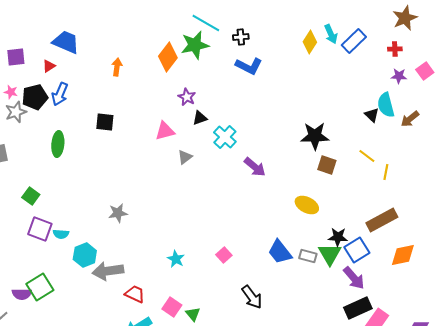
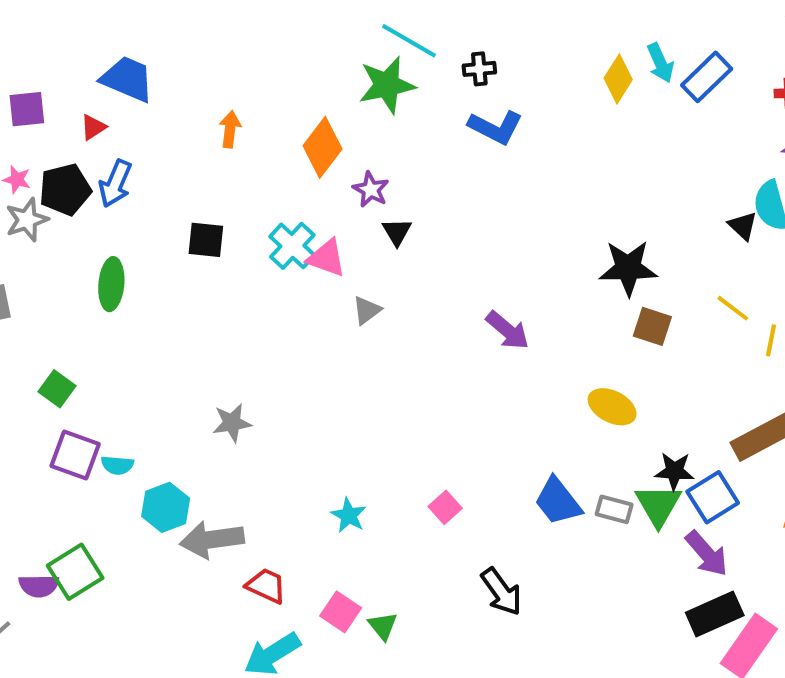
orange diamond: (168, 57) -> (322, 147), moved
black triangle: (200, 118) -> (397, 232), turned -42
pink triangle: (165, 131) -> (327, 258), turned 35
cyan cross: (225, 137) -> (292, 246), moved

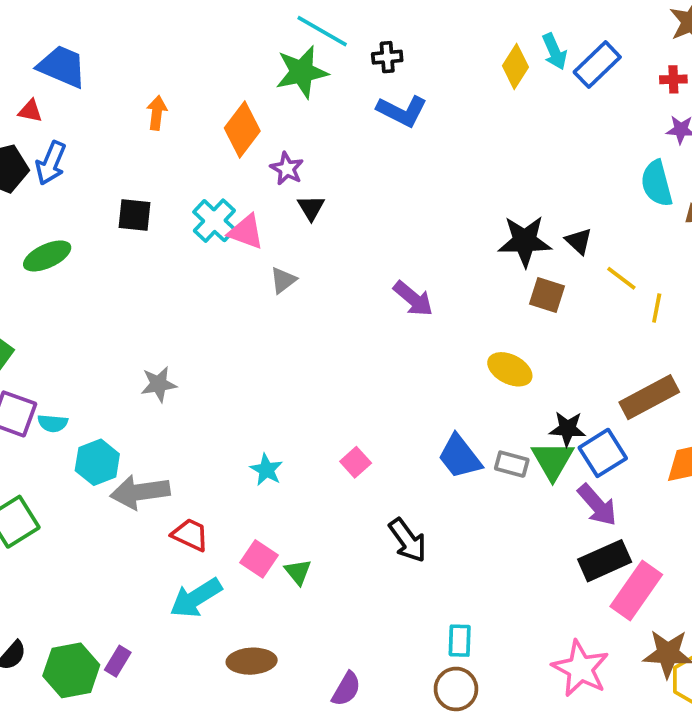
red triangle: (93, 127) -> (30, 111), turned 45
black triangle: (743, 226) -> (579, 241), moved
green ellipse: (111, 284) -> (47, 256), turned 60

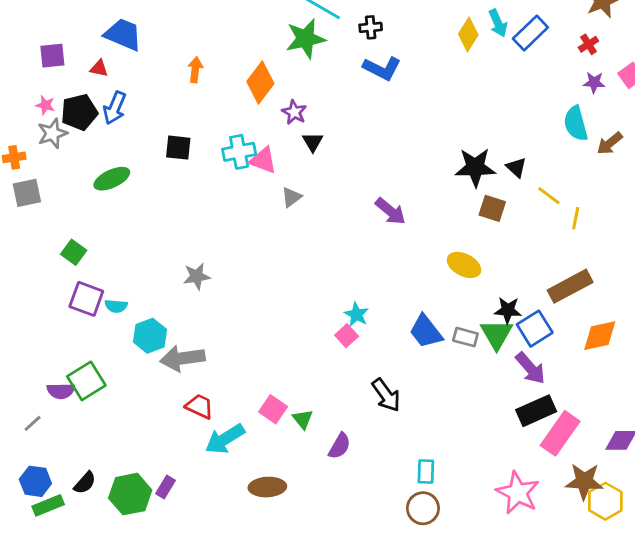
red cross: (673, 79) -> (588, 44), turned -30
cyan cross: (214, 221) -> (239, 152), turned 36
cyan star: (266, 470) -> (356, 314), moved
red trapezoid: (190, 535) -> (199, 406), moved
purple semicircle: (346, 689) -> (340, 446), moved

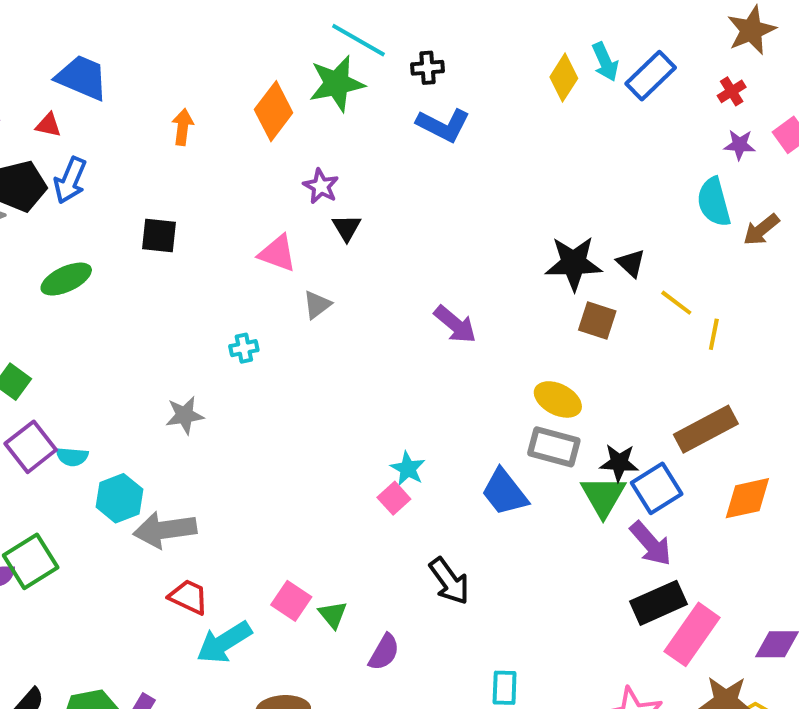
orange diamond: (260, 83) -> (274, 111), moved
cyan cross: (239, 152) -> (244, 348), moved, size x0.6
purple square: (86, 299) -> (31, 447), turned 32
gray rectangle: (465, 337) -> (554, 447), moved, size x1.4

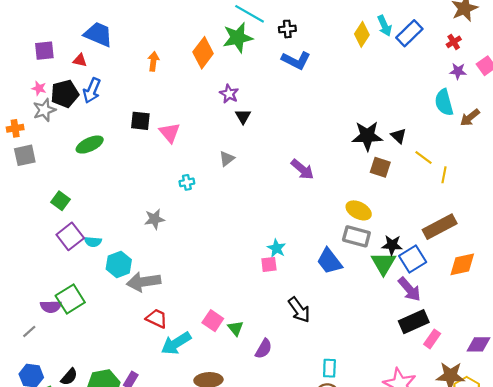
pink triangle: (277, 253) -> (170, 133), moved, turned 30
pink square: (394, 498) -> (269, 264), turned 35
pink rectangle: (692, 634) -> (432, 339), size x0.6

